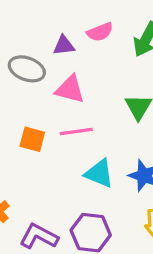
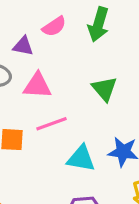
purple triangle: (64, 45) -> (23, 46), turned 30

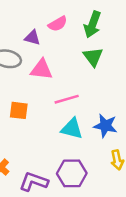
green triangle: (105, 89) -> (93, 57), moved
pink line: (51, 124) -> (67, 99), moved

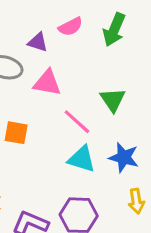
green triangle: (93, 57) -> (113, 100), moved
pink line: (67, 99) -> (77, 122), turned 55

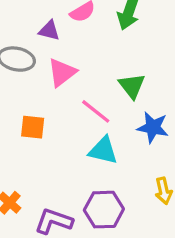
pink triangle: (47, 83) -> (62, 72), turned -44
blue star: (124, 157) -> (153, 127), moved

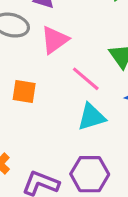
cyan triangle: (103, 150) -> (91, 117), turned -32

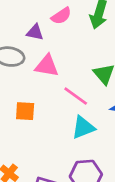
pink triangle: (55, 40) -> (47, 66), turned 50

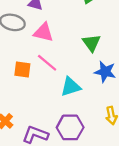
pink line: (76, 96) -> (47, 63), moved

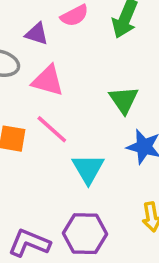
cyan triangle: (71, 87) -> (88, 169), turned -45

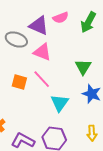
purple triangle: (37, 34) -> (39, 26), size x1.5

